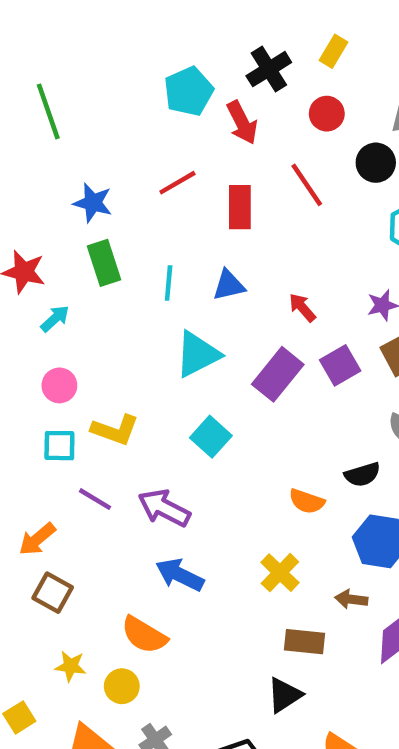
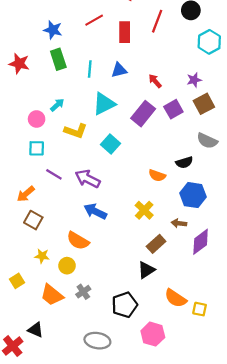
red line: (307, 185) -> (157, 21), turned 55
cyan arrow: (55, 319) -> (57, 105), moved
yellow L-shape: (115, 430) -> (76, 131), moved
brown rectangle: (304, 642) -> (156, 244), turned -48

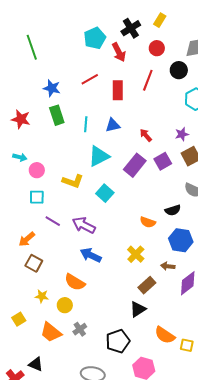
cyan arrow: (57, 105) -> (20, 157), moved, turned 56

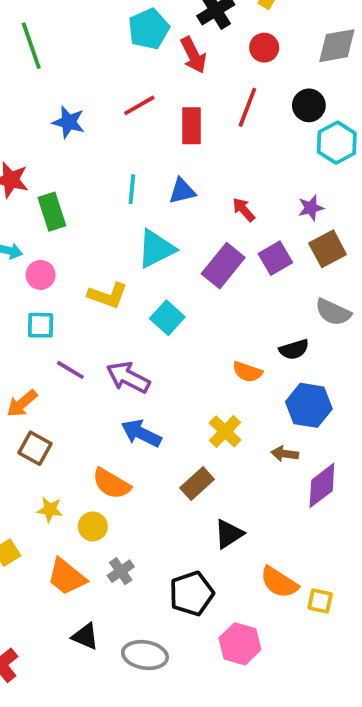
black circle: (179, 70) -> (309, 105), moved
green rectangle: (57, 115) -> (52, 212), moved
brown rectangle: (147, 285) -> (197, 484), moved
black triangle: (36, 364) -> (85, 636), moved

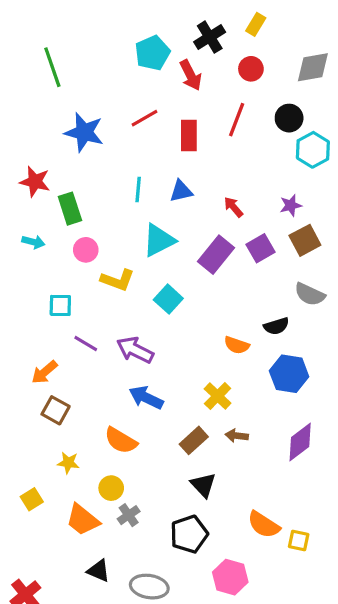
blue star: (69, 122) -> (84, 132), size x1.4
pink circle: (41, 275) -> (86, 250), moved
brown arrow: (285, 454) -> (237, 436), moved
yellow circle: (93, 526) -> (111, 488), moved
black triangle: (229, 534) -> (203, 485), moved, turned -40

